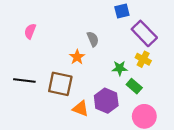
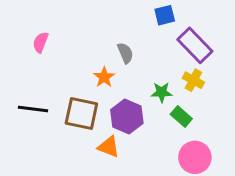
purple hexagon: (106, 101) -> (127, 117), moved

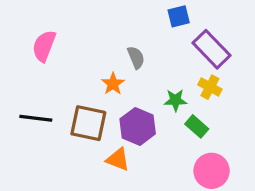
pink semicircle: (41, 42) -> (44, 46), size x1.4

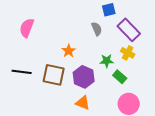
gray semicircle: (136, 57) -> (97, 29), moved
orange triangle: (118, 159) -> (83, 103), moved

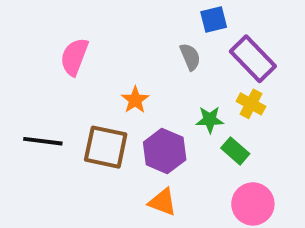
pink semicircle: (27, 28) -> (74, 57), moved

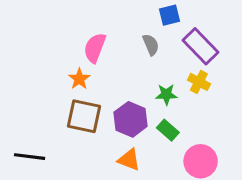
pink semicircle: (74, 57) -> (95, 48), moved
orange star: (135, 100) -> (79, 79), moved
black line: (43, 141) -> (30, 157), moved
green rectangle: (235, 151) -> (168, 130), moved

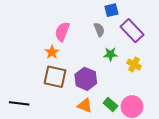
yellow cross: (199, 82) -> (134, 64), moved
green star: (166, 94) -> (110, 54), moved
green rectangle: (168, 130) -> (110, 104), moved

